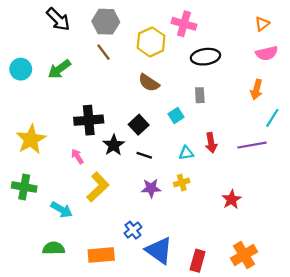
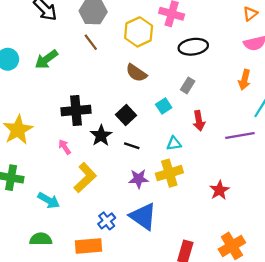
gray rectangle: (200, 95) -> (188, 85), turned 35
red arrow: (211, 143) -> (199, 121), moved
yellow cross: (182, 182) -> (169, 173), size x1.6
blue cross: (133, 230) -> (107, 221), moved
blue triangle: (159, 250) -> (143, 216), moved

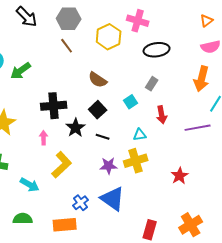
green arrow: (46, 59) -> (21, 71), moved
brown semicircle: (136, 73) -> (98, 80), moved
orange arrow: (244, 80) -> (202, 79), size x1.4
pink arrow: (65, 147) -> (44, 138), turned 32

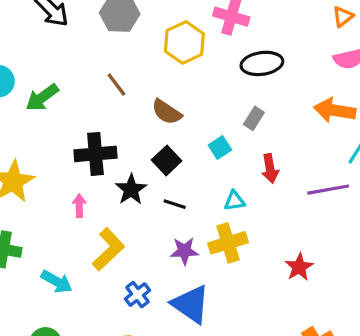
brown line: (67, 46) -> (116, 84), moved
orange arrow: (202, 79) -> (335, 110), turned 85
blue cross: (81, 203) -> (137, 295), moved

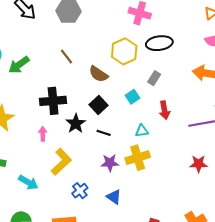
yellow hexagon: (184, 42) -> (124, 51), moved
red star: (299, 267) -> (199, 164), moved, turned 30
blue triangle: (191, 304) -> (114, 197), size x0.6

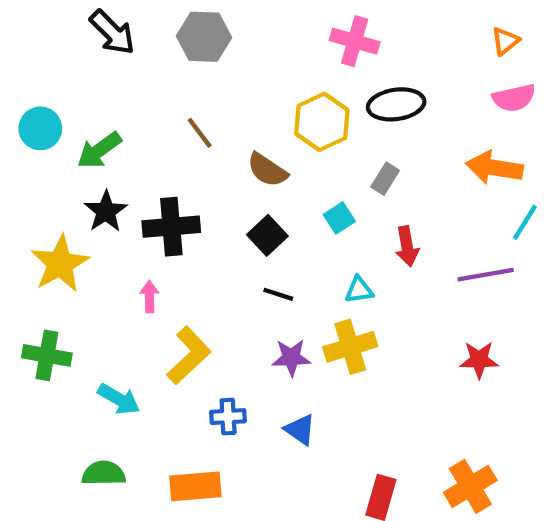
black star: (76, 124) -> (106, 211), moved
blue cross: (80, 191) -> (228, 417), turned 35

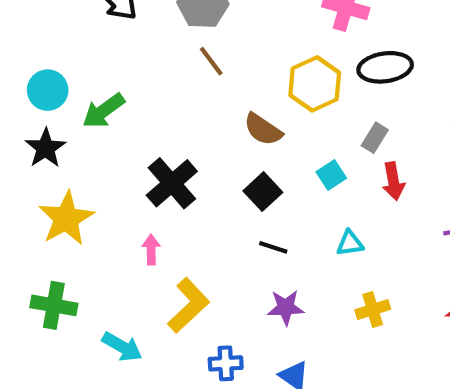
brown line: (200, 133) -> (211, 61), moved
black star: (106, 211) -> (46, 148), moved
black cross: (171, 227) -> (172, 183), turned -36
red arrow: (407, 246) -> (393, 181), moved
yellow cross: (350, 347) -> (373, 310), moved, size x0.7

